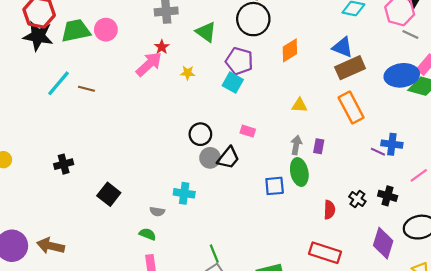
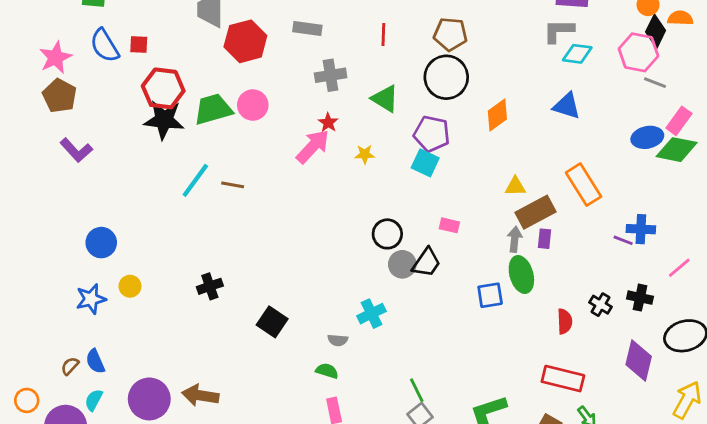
brown rectangle: (350, 68) -> (536, 212), moved
blue ellipse: (402, 75) -> (647, 137), size x0.7
cyan cross: (184, 193) -> (371, 314), turned -30

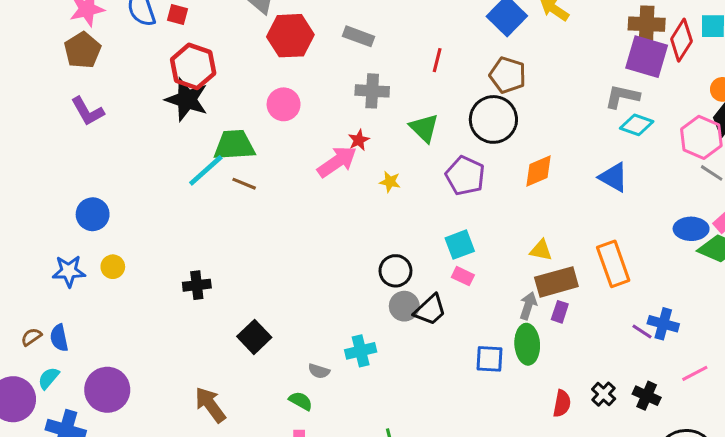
green trapezoid: (213, 109) -> (234, 145), moved
cyan square: (425, 163) -> (460, 245), moved, turned 32
brown arrow: (200, 395) -> (210, 405), moved, turned 32

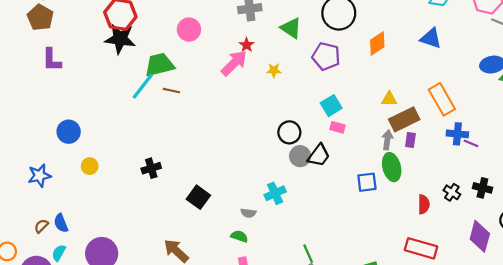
purple L-shape: (87, 111) -> (52, 60), turned 40
blue star: (69, 271) -> (39, 176), moved
blue cross: (663, 324) -> (457, 134), moved

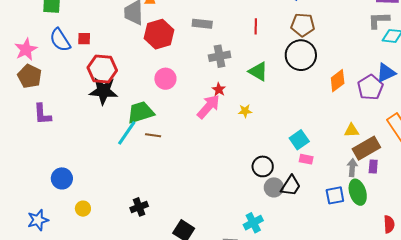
blue triangle: (431, 38) -> (386, 73), turned -40
purple pentagon: (326, 56) -> (370, 87), moved, turned 30
blue square: (367, 182) -> (335, 195), moved

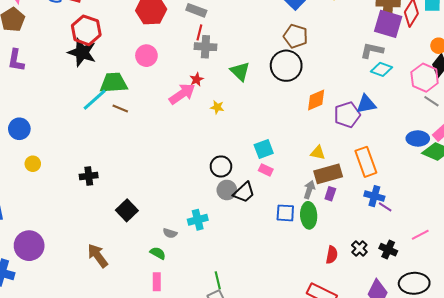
red line: (256, 26) -> (199, 32), moved

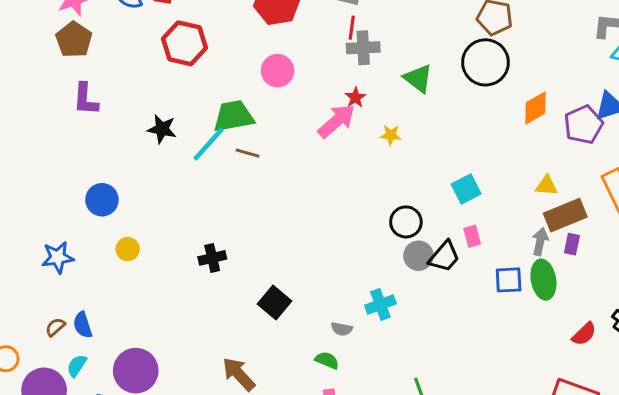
black star: (82, 52) -> (162, 129), moved, size x0.7
pink rectangle: (266, 170) -> (472, 236), moved, turned 56
red semicircle: (332, 255) -> (584, 334), turned 42

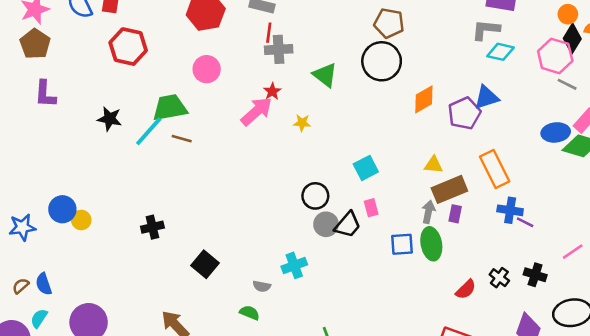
blue circle: (102, 200) -> (62, 209), moved

